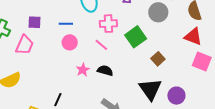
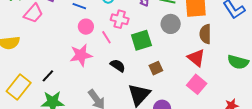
pink circle: (70, 42) -> (86, 27), moved
pink star: (83, 70) -> (81, 55), size x1.6
black semicircle: (105, 71) -> (118, 66), moved

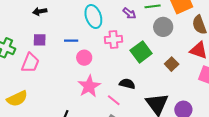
pink line: (106, 37) -> (114, 100), moved
brown square: (156, 68) -> (172, 64), moved

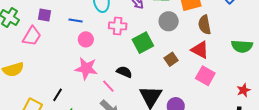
pink star: (89, 86) -> (86, 68), turned 30

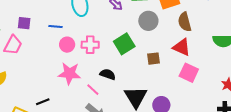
pink cross: (118, 26) -> (90, 45), moved
brown square: (171, 59) -> (154, 59), turned 32
black line: (58, 95) -> (43, 102), turned 40

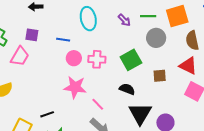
black semicircle: (108, 74) -> (127, 89), moved

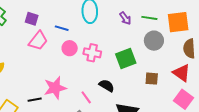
pink trapezoid: (20, 56) -> (38, 41), moved
pink star: (75, 87) -> (55, 88), moved, turned -30
black semicircle: (127, 89) -> (107, 86), moved

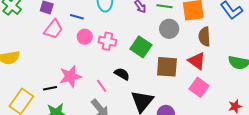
green square: (126, 59) -> (141, 47), turned -35
brown square: (152, 79) -> (167, 67), size x1.6

